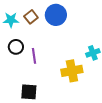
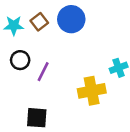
purple line: (34, 56) -> (43, 72), turned 35

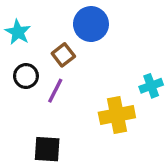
brown square: (39, 22) -> (63, 55), moved
cyan star: (14, 26) -> (18, 32), turned 30

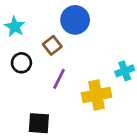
purple line: (55, 91) -> (59, 79), moved

